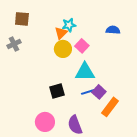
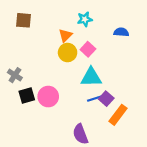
cyan star: (69, 25) -> (85, 19), moved
gray cross: (14, 44) -> (15, 75), moved, turned -32
black square: (57, 91) -> (27, 95), moved
pink circle: (45, 122) -> (48, 97), moved

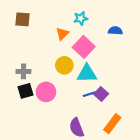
pink square: (88, 49) -> (84, 47), size x1.5
yellow circle: (68, 53) -> (64, 65), moved
gray cross: (15, 75) -> (23, 71), moved, turned -32
orange rectangle: (118, 115) -> (112, 124), moved

